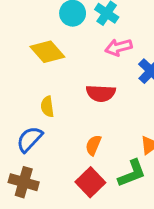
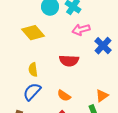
blue semicircle: (30, 139) -> (32, 92), moved
orange semicircle: (93, 145) -> (64, 96), turned -80

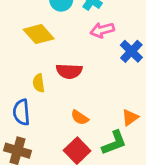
red semicircle: (69, 61) -> (69, 71), moved
blue semicircle: (32, 92) -> (21, 112), moved, turned -48

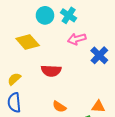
yellow semicircle: (39, 83) -> (14, 79), moved, turned 56
orange triangle: (130, 118) -> (98, 107), turned 40

